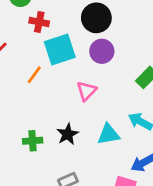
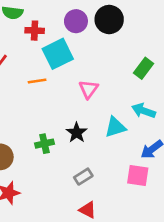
black circle: (96, 18) -> (109, 19), moved
purple circle: (102, 51) -> (76, 21), moved
orange line: (34, 75) -> (37, 81), turned 54

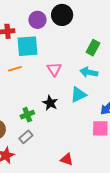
cyan square: (58, 54) -> (27, 46), turned 30
cyan arrow: (144, 111) -> (89, 72), moved
gray rectangle: (83, 177) -> (26, 137), moved

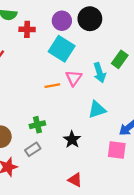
cyan square: (27, 46) -> (62, 49), moved, turned 30
orange line: (15, 69) -> (52, 86), moved
cyan arrow: (89, 72) -> (99, 73), moved, turned -126
black star: (50, 103) -> (72, 140), moved

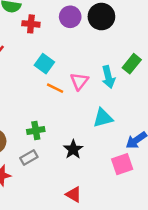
cyan square: (62, 49) -> (44, 64), moved, size x0.7
orange line: (52, 86) -> (55, 88), turned 32
pink square: (117, 150) -> (122, 164), turned -30

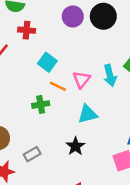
red cross: (31, 24) -> (27, 30), moved
cyan triangle: (103, 118) -> (88, 114), moved
green cross: (36, 130) -> (41, 105), moved

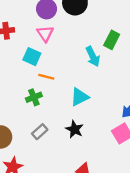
pink triangle: (82, 79) -> (45, 34), moved
gray rectangle: (32, 154) -> (40, 132), moved

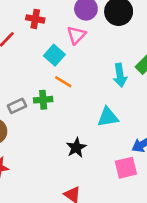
cyan triangle: (80, 97) -> (108, 117), moved
gray rectangle: (40, 132) -> (17, 106), moved

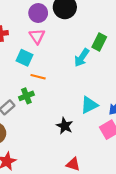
cyan arrow: (120, 75) -> (82, 58), turned 60
cyan triangle: (108, 117) -> (89, 105), moved

